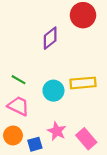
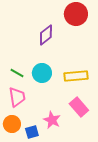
cyan circle: (53, 91) -> (42, 73), moved
pink trapezoid: (18, 106) -> (17, 97), turned 55
pink rectangle: (86, 139) -> (79, 107), moved

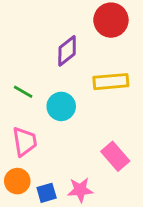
green line: (17, 73) -> (23, 92), moved
yellow rectangle: (76, 76) -> (111, 82), moved
pink star: (52, 120) -> (80, 190), moved, turned -30

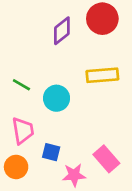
purple diamond: (67, 51) -> (62, 31), moved
pink rectangle: (115, 156) -> (106, 159), moved
blue square: (47, 193) -> (51, 152), moved, turned 30

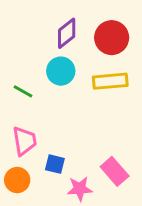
red circle: (102, 19) -> (112, 38), moved
cyan circle: (57, 98) -> (61, 71), moved

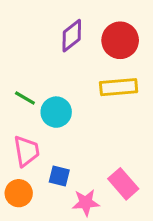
cyan circle: (61, 71) -> (56, 112), moved

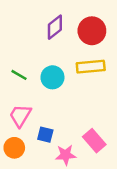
cyan circle: (56, 112) -> (52, 77), moved
pink trapezoid: (27, 151) -> (20, 116), turned -140

